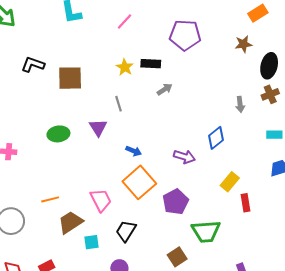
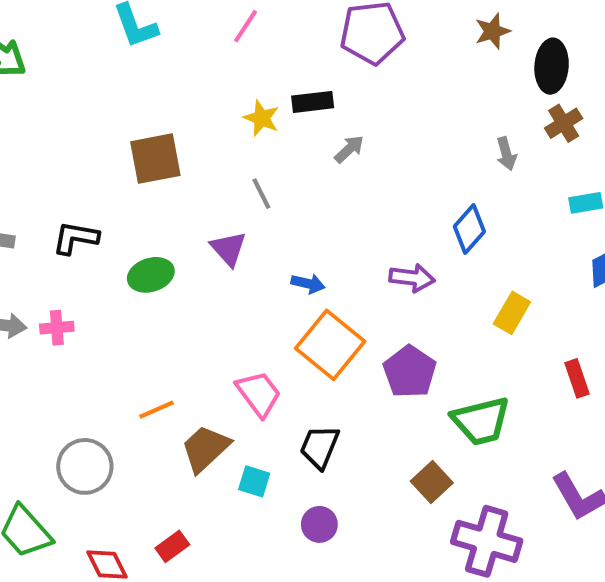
black L-shape: (33, 65) -> (75, 238), moved
red rectangle: (245, 203) -> (577, 378), moved
cyan square: (91, 242) -> (254, 481), turned 35

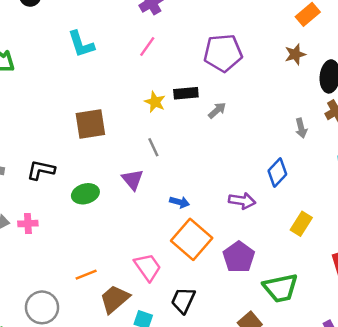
gray arrow: (349, 149) -> (217, 110), moved

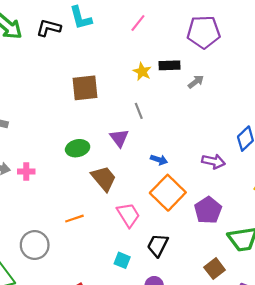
black L-shape: (41, 170) -> (49, 28), moved
brown trapezoid: (115, 299) -> (104, 178), moved, turned 88

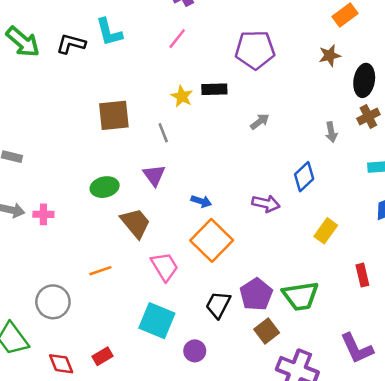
gray arrow: (196, 82) -> (260, 121), moved
gray line: (139, 111) -> (163, 133), moved
purple pentagon: (208, 210) -> (256, 294), moved
black trapezoid: (158, 245) -> (218, 305), moved
cyan square: (122, 260) -> (157, 321), size x1.8

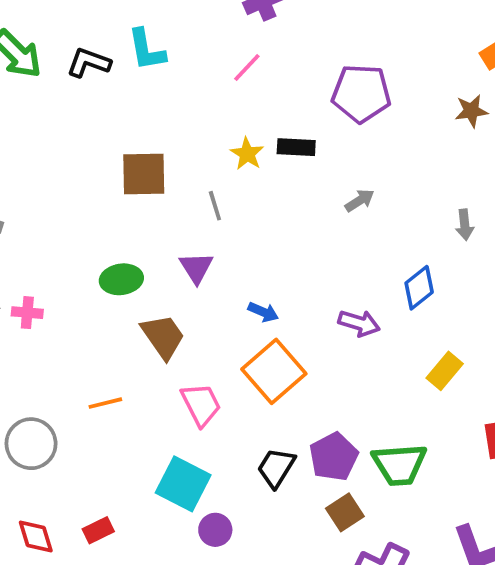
purple circle: (195, 351) -> (215, 530), moved

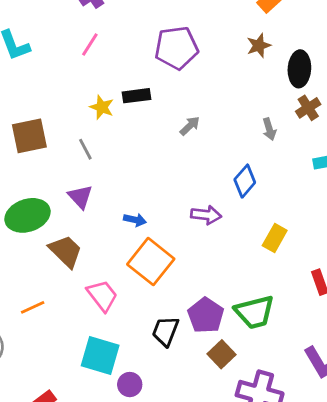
green ellipse: (121, 279) -> (28, 215), size x1.4

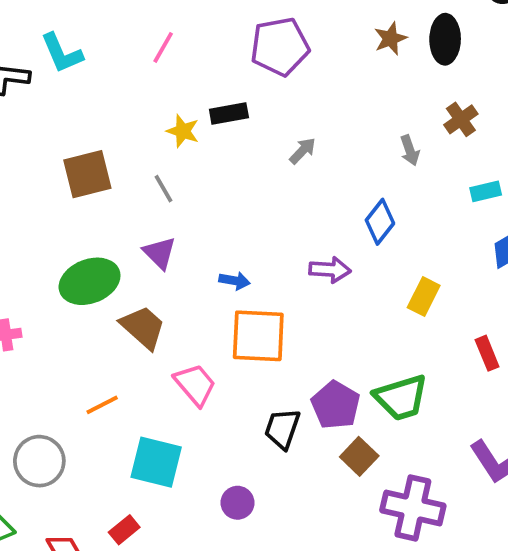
black ellipse: (299, 69) -> (445, 39), moved
orange square: (151, 262) -> (258, 336), turned -33
cyan square: (100, 356) -> (156, 462), moved

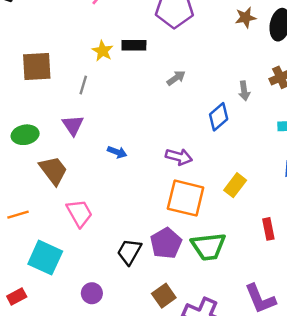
gray line: (163, 189) -> (83, 85), turned 36
blue diamond: (380, 222) -> (219, 117), moved
green ellipse: (90, 281) -> (25, 135), size x0.7
orange square: (258, 336) -> (186, 198), moved
brown square: (359, 456) -> (164, 296), moved

